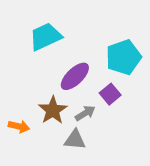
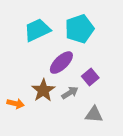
cyan pentagon: (123, 57) -> (79, 29), moved
gray triangle: (75, 140) -> (94, 114), moved

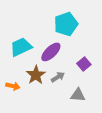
cyan trapezoid: (37, 30) -> (21, 47), moved
purple square: (90, 77) -> (84, 64), moved

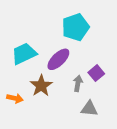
gray arrow: (58, 77) -> (78, 83), moved, turned -48

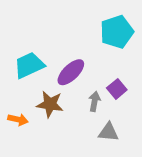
cyan pentagon: (76, 27) -> (117, 32), moved
brown star: (41, 86) -> (50, 104), turned -30

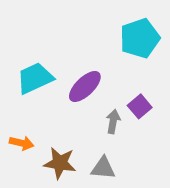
brown star: (50, 104) -> (60, 163), moved
gray triangle: (108, 132) -> (103, 168), moved

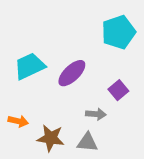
gray arrow: (113, 121) -> (96, 114), moved, turned 84

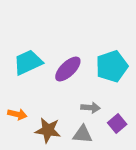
cyan pentagon: (118, 32) -> (112, 66), moved
purple square: (118, 90) -> (117, 124), moved

